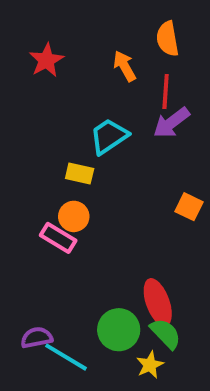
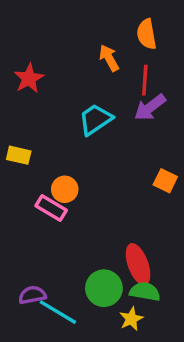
red star: (46, 60) -> (29, 78), moved
yellow rectangle: (80, 173) -> (19, 155), moved
green semicircle: (166, 334) -> (145, 292), turned -36

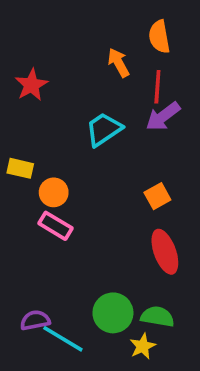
orange square: (165, 181) -> (157, 196), moved, turned 35
orange circle: (65, 189) -> (54, 192), moved
red ellipse: (138, 264) -> (165, 252), moved

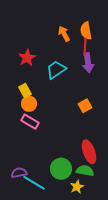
orange semicircle: (159, 37) -> (86, 31), moved
red star: (31, 85) -> (27, 58), moved
purple arrow: (163, 116) -> (88, 63), turned -60
yellow rectangle: (20, 168) -> (25, 91), moved, turned 48
red ellipse: (165, 252) -> (89, 152), moved

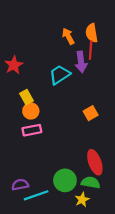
red star: (27, 58) -> (14, 65), moved
purple arrow: (88, 63) -> (81, 62), moved
pink rectangle: (30, 122) -> (32, 130), turned -42
cyan line: (34, 183) -> (36, 195), turned -50

